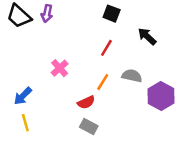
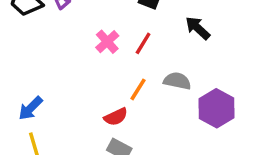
pink cross: (60, 68) -> (107, 42), moved

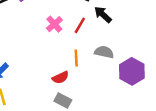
black arrow: (198, 28) -> (103, 14), moved
orange line: (138, 89) -> (76, 58), turned -35

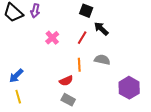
pink cross: (54, 24) -> (52, 38), moved
purple hexagon: (132, 71) -> (129, 88), moved

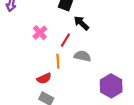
pink cross: (52, 38) -> (40, 33), moved
red line: (82, 38) -> (65, 40), moved

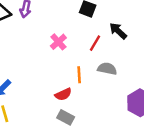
black arrow: (81, 23) -> (118, 31), moved
red line: (65, 40) -> (95, 43), moved

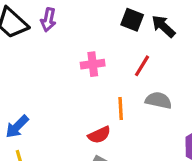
black arrow: (118, 31) -> (163, 26), moved
pink cross: (58, 42) -> (93, 64), turned 35

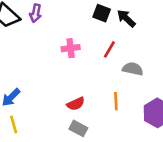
gray semicircle: (158, 100) -> (133, 69), moved
orange line: (121, 109) -> (116, 101), moved

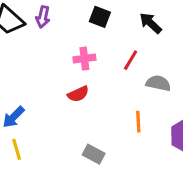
black square: (102, 13) -> (100, 17), moved
red semicircle: (76, 104) -> (78, 94), moved

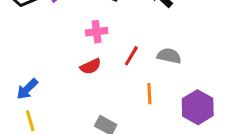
red line: (131, 60) -> (131, 56), moved

